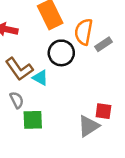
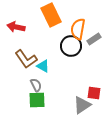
black circle: (61, 53) -> (71, 46), moved
gray semicircle: (17, 100) -> (36, 85), moved

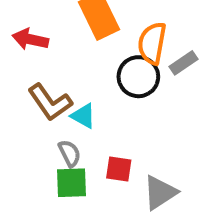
red square: (94, 93) -> (119, 169), moved

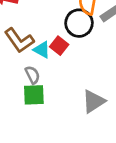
red square: (119, 169) -> (59, 46), moved, turned 30

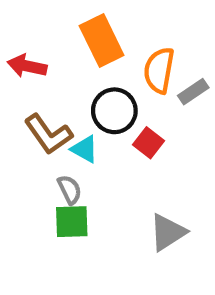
black circle: (79, 23) -> (114, 111), moved
red square: (59, 46) -> (148, 143), moved

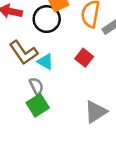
black circle: (114, 111) -> (47, 19), moved
green square: (72, 222) -> (38, 105), turned -30

